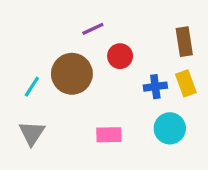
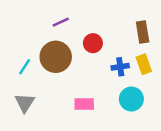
purple line: (93, 29) -> (61, 22), moved

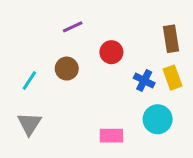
brown circle: (56, 57) -> (67, 69), size x0.6
blue cross: (120, 67) -> (144, 80), turned 35
pink rectangle: (84, 104) -> (111, 136), moved

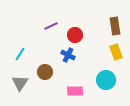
purple line: (73, 27) -> (51, 26), moved
brown circle: (67, 69) -> (45, 72), moved
blue cross: (144, 80) -> (68, 55), moved

